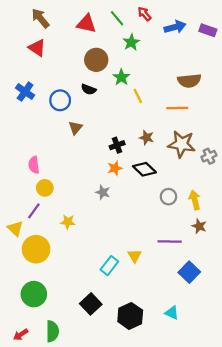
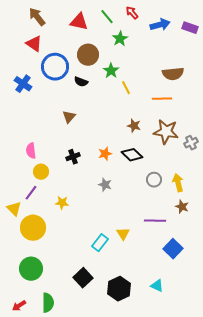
blue circle: (60, 100) -> (55, 67), moved, size x1.4
black cross: (117, 145) -> (73, 157), moved
gray star: (103, 192) -> (105, 185), moved

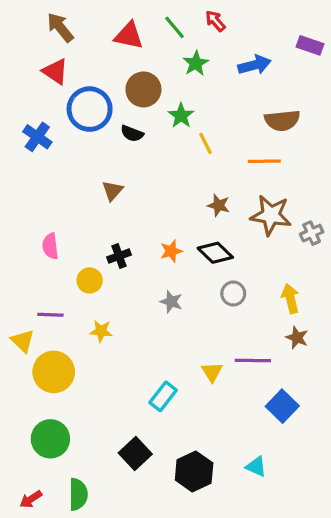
blue arrow: (160, 25) -> (254, 65), moved
yellow circle: (41, 172) -> (90, 280), moved
gray circle: (154, 180) -> (233, 294), moved
purple line: (31, 193) -> (50, 315), turned 56
yellow triangle: (123, 234) -> (212, 372), moved

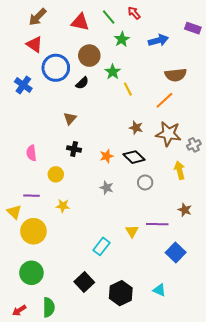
brown arrow: (60, 27) -> (38, 17), turned -96
black semicircle: (132, 134) -> (82, 83), turned -64
orange line: (264, 161) -> (164, 100), turned -42
black cross: (119, 256) -> (74, 149), moved, turned 32
yellow arrow: (290, 298) -> (180, 170), moved

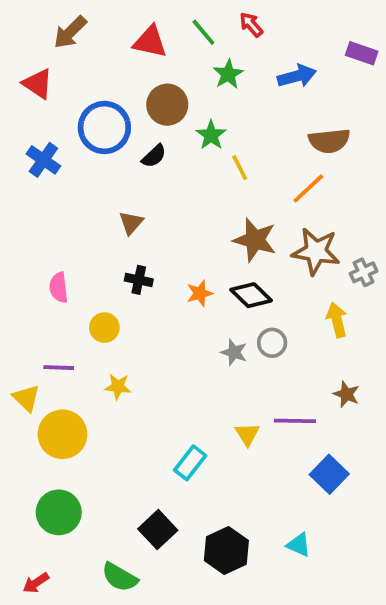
red triangle: (34, 44) -> (38, 84), moved
brown star: (136, 128) -> (255, 240), size x1.6
gray star: (107, 188) -> (234, 352), moved
green semicircle: (49, 307) -> (120, 577), moved, turned 120

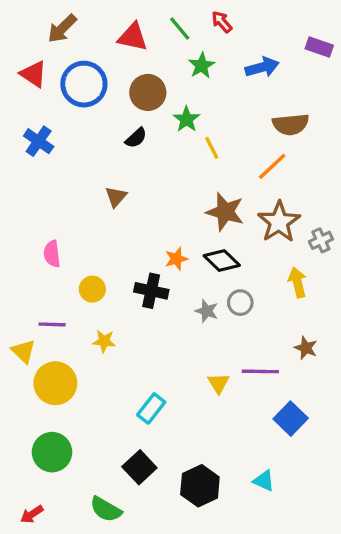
blue circle: (104, 127) -> (84, 84), moved
brown star: (316, 251) -> (279, 222), turned 30
black cross: (139, 280) -> (151, 291), moved, size x1.4
cyan rectangle: (190, 463) -> (151, 408), moved

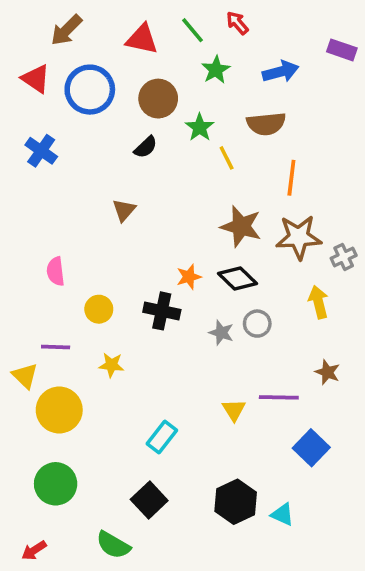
brown semicircle: (291, 124) -> (266, 124), moved
orange line: (272, 166) -> (291, 178), turned -40
brown star: (279, 222) -> (299, 237), turned 30
black hexagon: (200, 486) -> (236, 502), moved

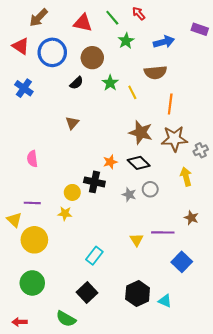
green star: (200, 127) -> (110, 83), moved
black semicircle: (146, 147) -> (76, 83), moved
yellow circle: (99, 309) -> (72, 192), moved
red arrow: (34, 550) -> (20, 322), turned 32

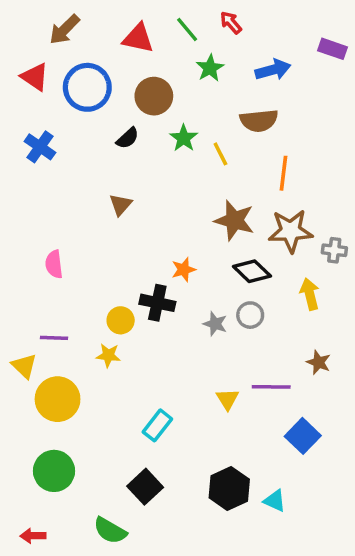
gray cross: (201, 150) -> (334, 250), turned 32
black diamond: (139, 163) -> (252, 271), moved

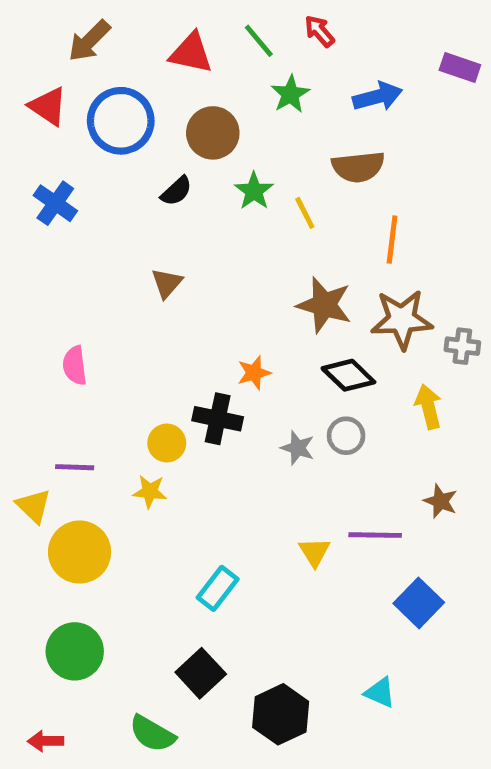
black hexagon: (229, 488) -> (281, 714), moved

